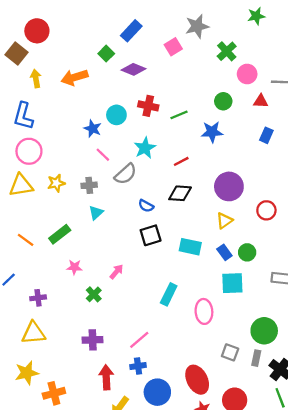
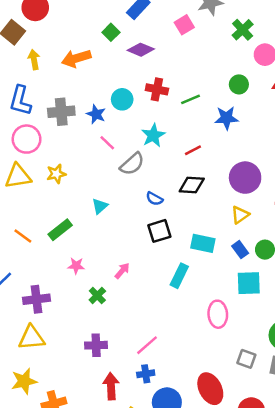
gray cross: (89, 185) -> (61, 112), moved, size x1.5
cyan rectangle: (169, 294) -> (179, 276), moved
purple cross: (38, 298) -> (36, 299), size x1.5

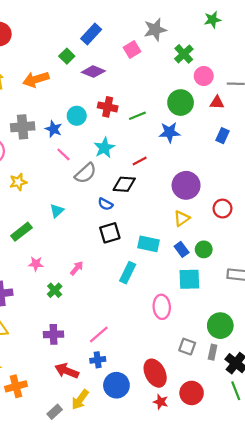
green circle: (239, 84) -> (181, 103), size x1.5
black diamond: (192, 185) -> (124, 184), moved
red arrow: (111, 386) -> (67, 371), turned -65

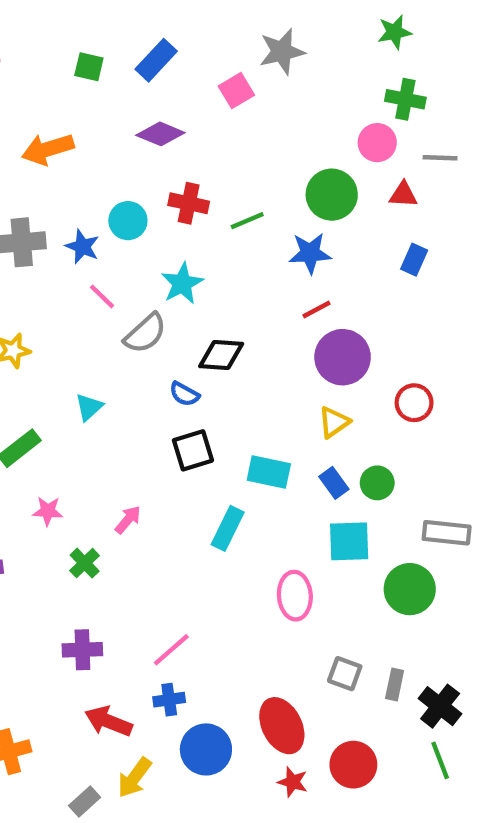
green cross: (184, 54) -> (405, 99), moved, turned -36
green square: (67, 56) -> (89, 67), moved, turned -32
red line: (140, 161) -> (317, 309), moved
green circle: (220, 326) -> (410, 589), moved

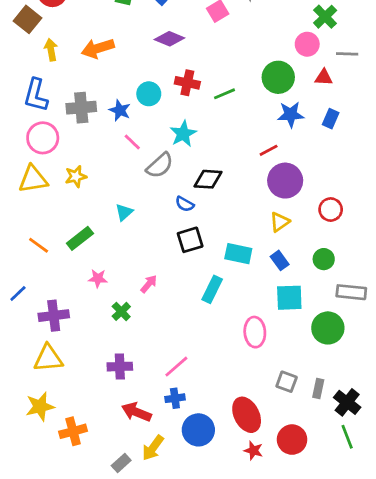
green cross: (405, 99) -> (325, 17), turned 35
blue star: (310, 253) -> (291, 114), moved
green circle: (377, 483) -> (324, 259), moved

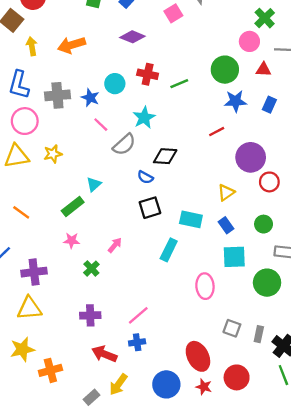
purple circle: (285, 181) -> (251, 157), moved
green rectangle: (80, 238) -> (73, 207), moved
blue circle: (198, 430) -> (166, 384), moved

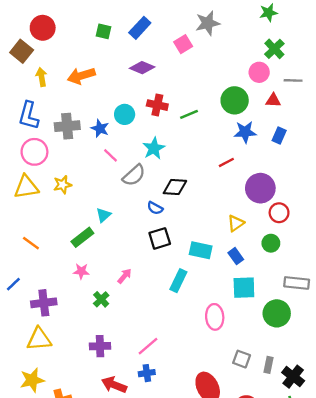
green circle: (264, 224) -> (271, 243), moved

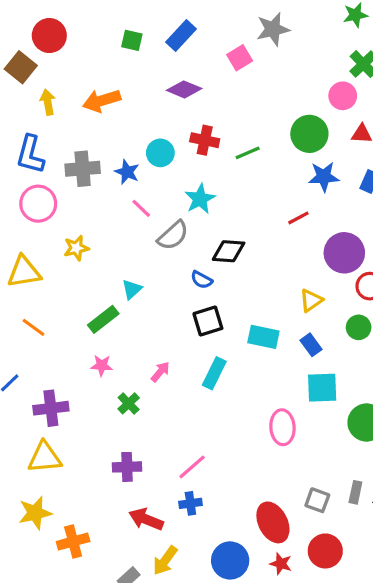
yellow triangle: (26, 187) -> (24, 272), moved
cyan rectangle: (178, 281) -> (214, 373), moved
gray square: (242, 359) -> (317, 500), moved

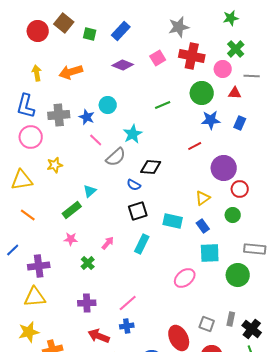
pink square: (240, 58) -> (158, 58), moved
brown square: (21, 67) -> (64, 23), moved
red cross: (205, 140) -> (192, 56), moved, size x1.4
pink ellipse: (282, 427) -> (185, 278), turned 55

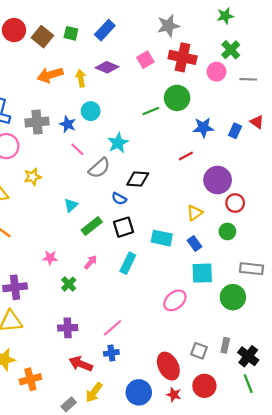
brown square: (64, 23) -> (42, 37), moved
yellow arrow: (37, 73) -> (81, 78), moved
green circle: (202, 93) -> (177, 98), moved
red triangle: (235, 93) -> (257, 122), moved, turned 32
green rectangle: (72, 210) -> (92, 226), moved

